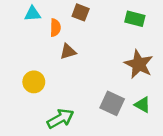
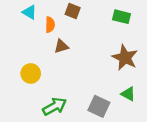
cyan triangle: (33, 14) -> (30, 12), turned 35
gray square: (112, 103) -> (99, 106), moved

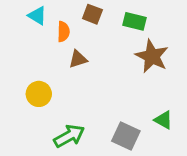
green rectangle: (121, 17) -> (135, 21), moved
brown star: (125, 58) -> (152, 56), moved

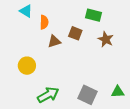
brown square: (92, 14) -> (75, 33), moved
brown star: (152, 56) -> (106, 39), size x0.7
green triangle: (164, 120) -> (118, 92), moved, turned -32

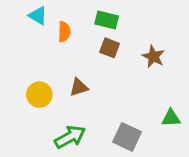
green rectangle: (94, 15) -> (107, 20), moved
brown triangle: (54, 41) -> (79, 87), moved
green triangle: (118, 92) -> (171, 118), moved

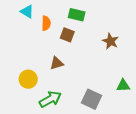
brown square: (110, 48) -> (67, 35), moved
yellow circle: (39, 95) -> (28, 79), moved

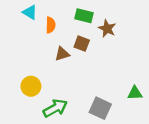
brown square: (67, 35) -> (82, 44), moved
brown star: (111, 41) -> (107, 28), moved
brown triangle: (57, 63) -> (62, 54), moved

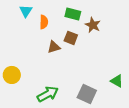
cyan triangle: (30, 12) -> (26, 11), turned 32
yellow circle: (31, 86) -> (12, 75), moved
green triangle: (135, 93) -> (117, 81), turned 32

